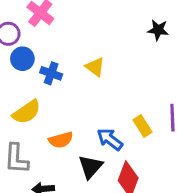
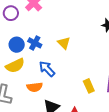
blue circle: (22, 59) -> (17, 45), moved
blue arrow: (110, 139) -> (47, 69), moved

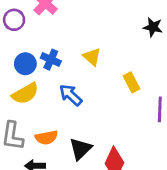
yellow rectangle: (89, 86) -> (132, 82), moved
orange semicircle: (35, 87) -> (46, 137), moved

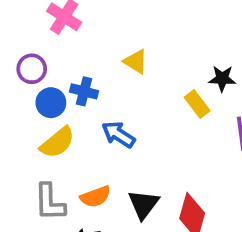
purple circle: (14, 20) -> (32, 69), moved
black star: (153, 27) -> (222, 78), moved
yellow triangle: (92, 57) -> (136, 62), moved

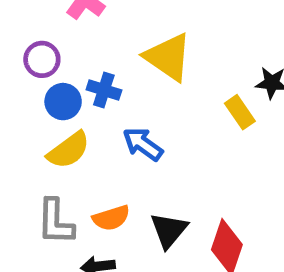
yellow triangle: (136, 62) -> (168, 57), size x1.6

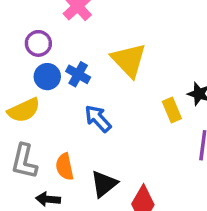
yellow semicircle: (68, 150) -> (24, 110), moved
orange semicircle: (111, 218) -> (65, 167), turned 84

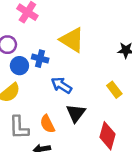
yellow rectangle: (172, 110) -> (114, 90), moved
black triangle: (104, 184) -> (76, 113), moved

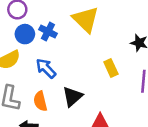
blue arrow: (61, 85) -> (46, 68), moved
yellow rectangle: (114, 90) -> (111, 68), moved

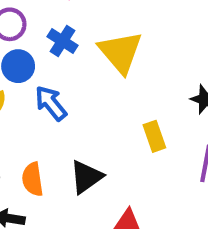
blue cross: (48, 32) -> (63, 41), moved
blue arrow: (46, 68) -> (51, 103), moved

